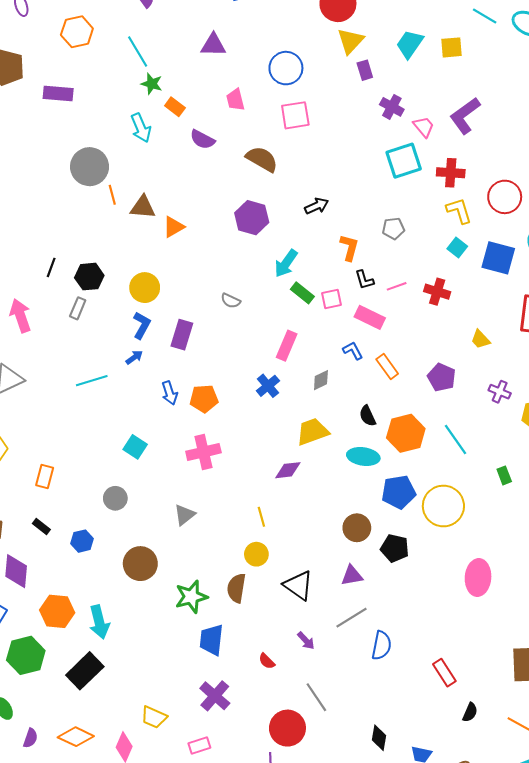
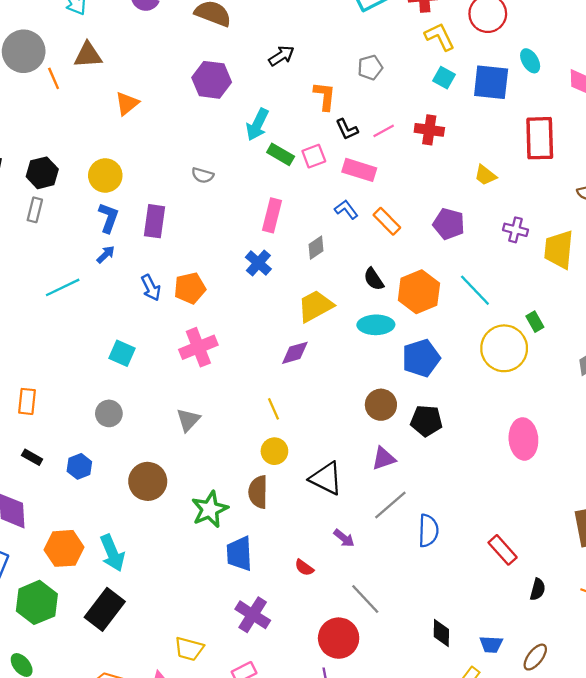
brown triangle: (143, 207) -> (88, 55), moved
yellow circle: (443, 506) -> (504, 348), moved

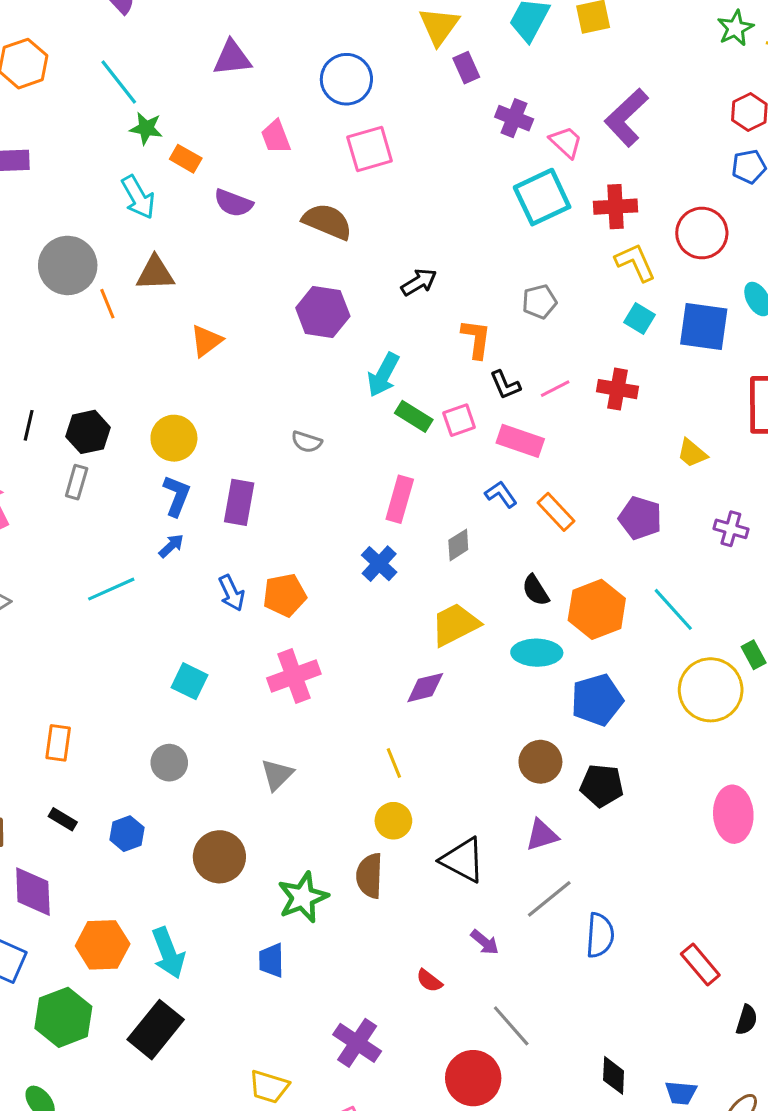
blue trapezoid: (239, 554) -> (271, 960), moved, size x0.7

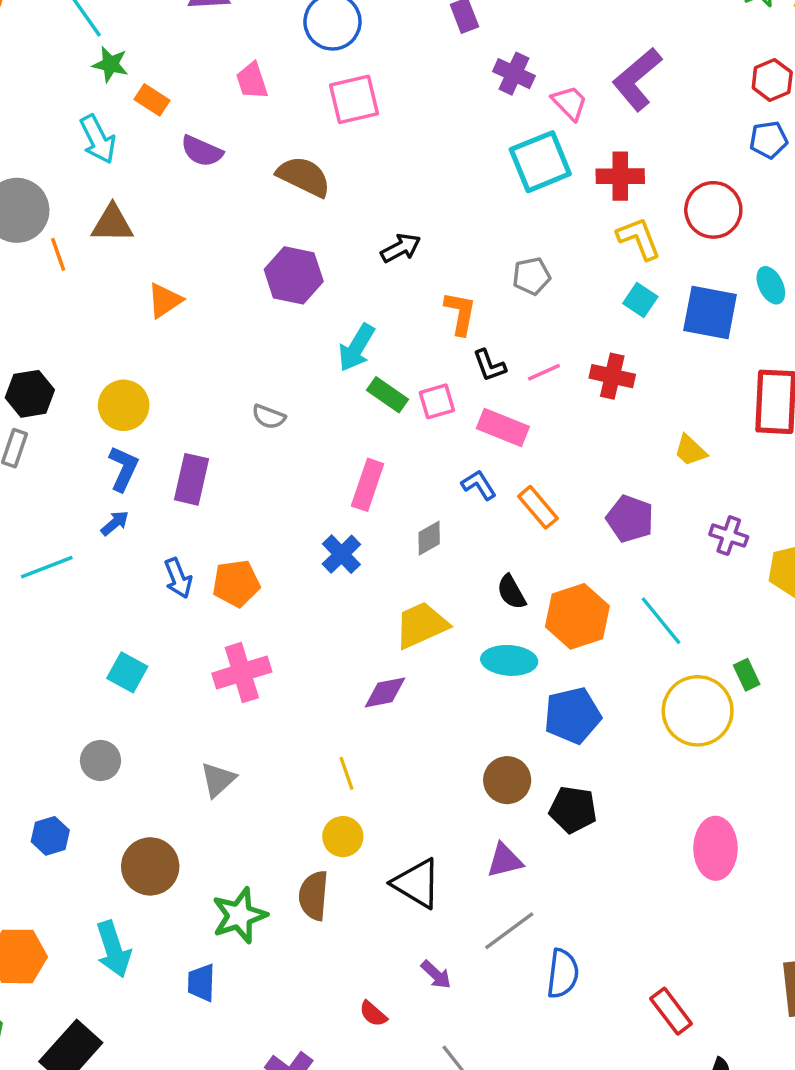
cyan arrow: (168, 953) -> (113, 949), moved

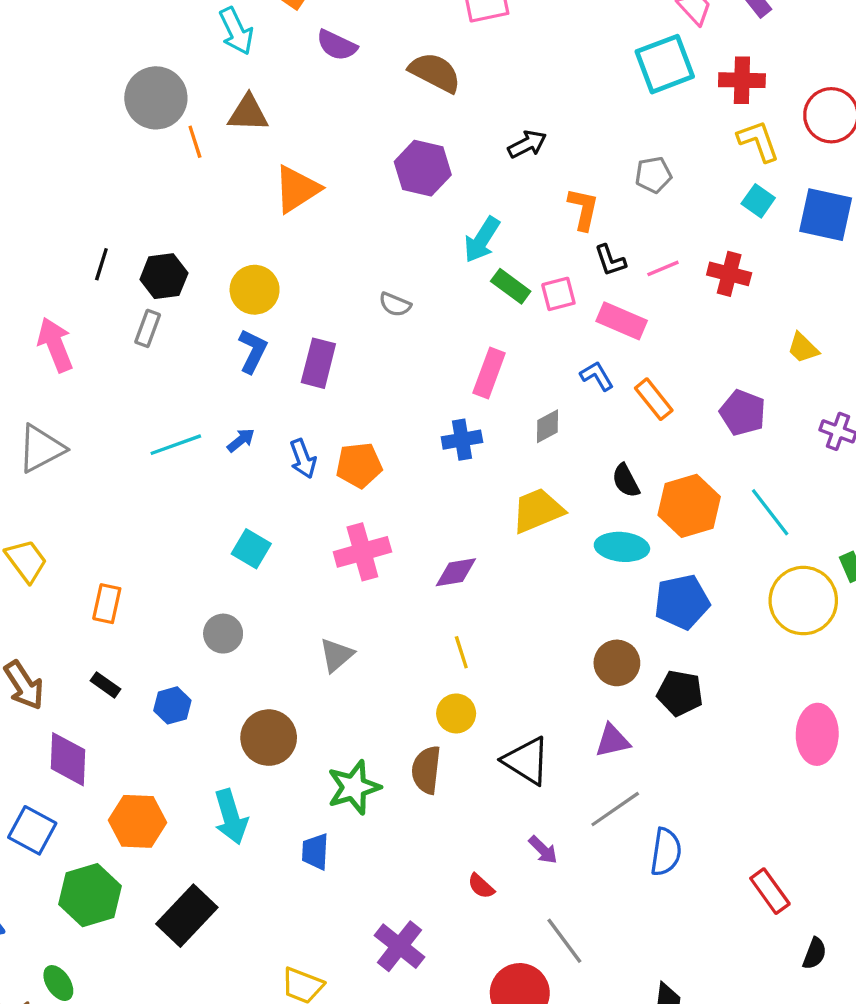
orange triangle: (165, 300) -> (297, 189), size x1.4
blue arrow: (115, 523) -> (241, 440), moved
blue cross: (341, 554) -> (462, 440), turned 33
purple diamond: (385, 692) -> (456, 572), moved

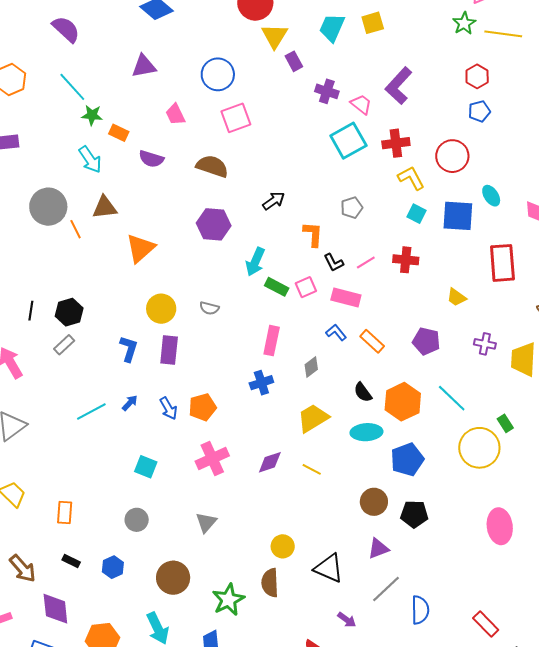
yellow circle: (255, 290) -> (161, 309), moved
gray rectangle: (148, 328) -> (64, 345), turned 35
yellow line: (461, 652) -> (312, 469), moved, turned -36

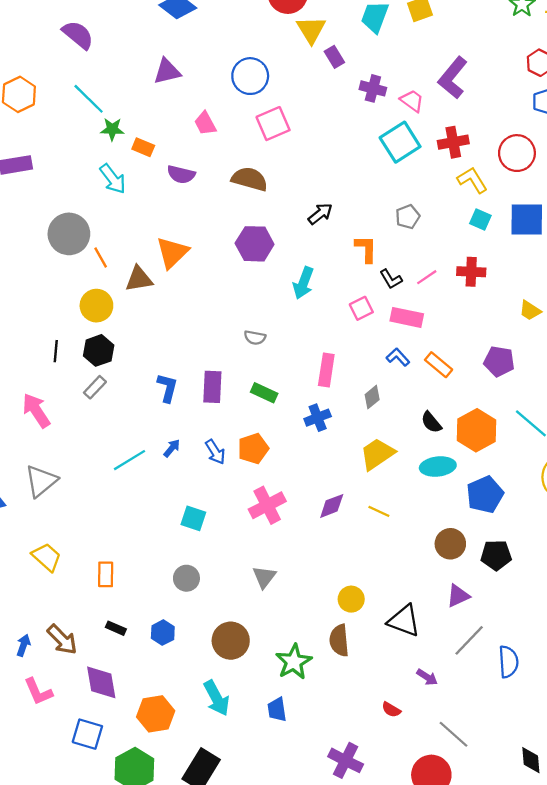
brown triangle: (105, 207) -> (139, 279), moved
orange triangle: (141, 248) -> (172, 253), moved
green rectangle: (277, 287) -> (264, 393), moved
yellow circle: (161, 309) -> (96, 306), moved

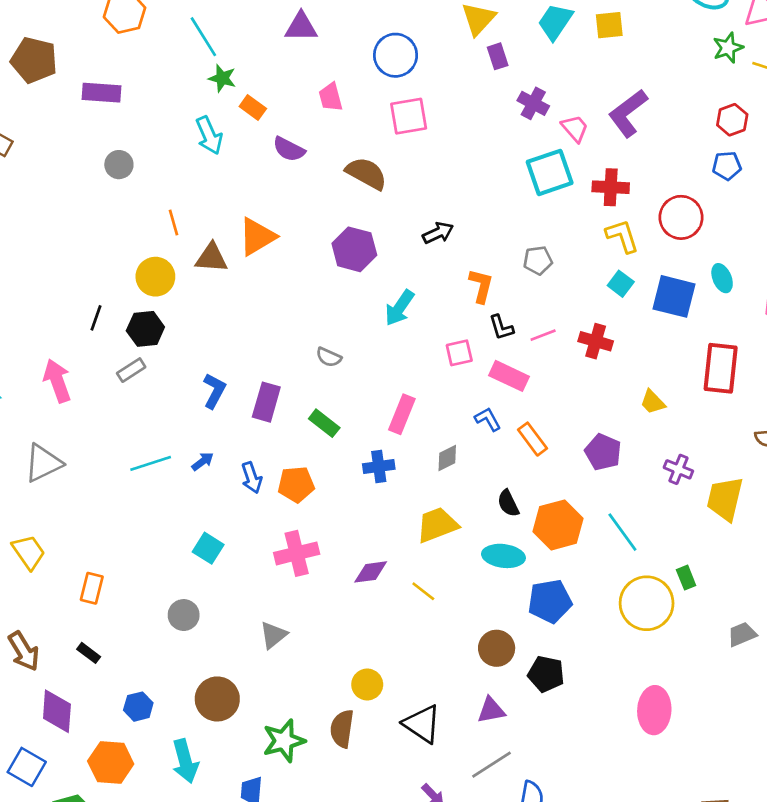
gray circle: (69, 234) -> (119, 165), moved, size x0.6
blue hexagon: (163, 633) -> (138, 707), moved

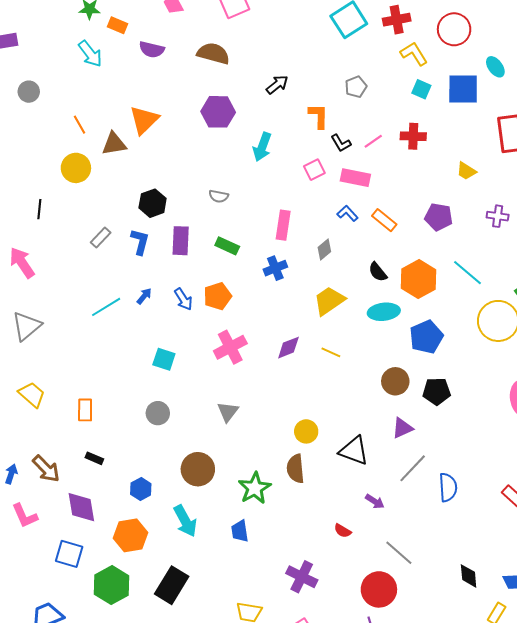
black hexagon: (145, 329) -> (153, 203), moved
gray rectangle: (131, 370) -> (101, 237), moved

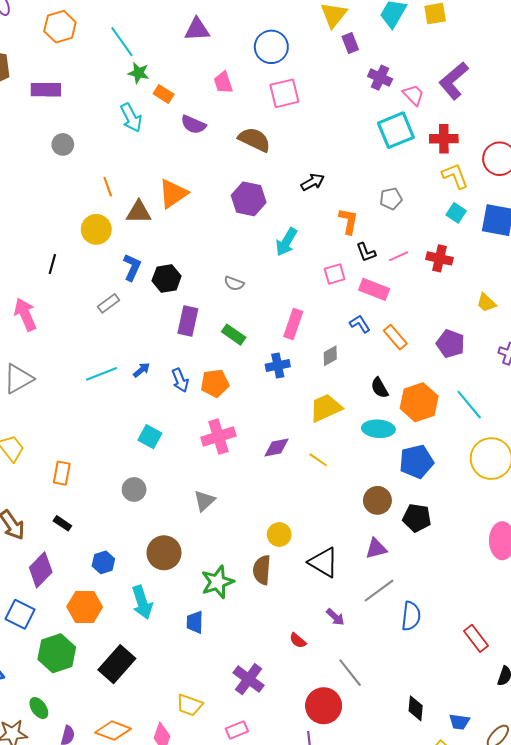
blue L-shape: (140, 242) -> (132, 267), moved
purple diamond: (81, 507) -> (41, 570), turned 44

